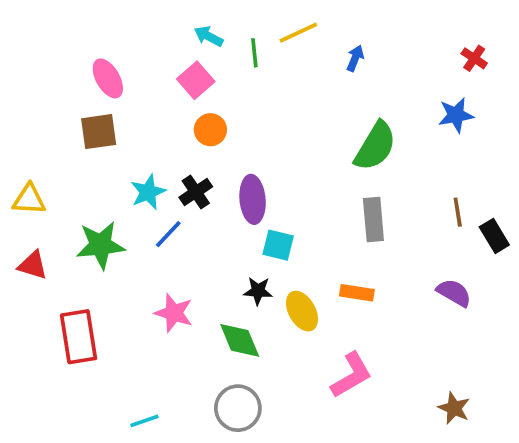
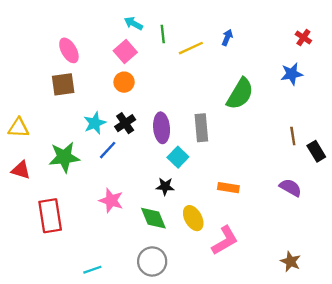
yellow line: (298, 33) -> (191, 48), moved
orange circle: (210, 130) -> (124, 82), moved
gray rectangle: (373, 219) -> (201, 128), moved
cyan square: (278, 245) -> (178, 157), turned 30
yellow ellipse: (302, 311) -> (193, 218), moved

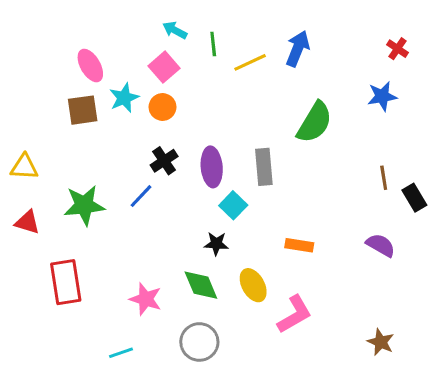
blue arrow: (227, 38) -> (298, 49), size x1.6
cyan star: (95, 123) -> (124, 98), moved
pink star: (111, 200) -> (146, 299), moved

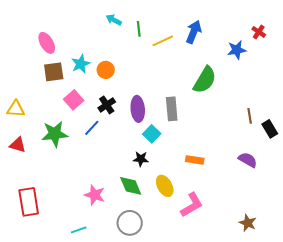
pink ellipse: (90, 66) -> (47, 43), moved
pink square: (164, 67) -> (74, 100), moved
blue star: (382, 96) -> (237, 50), moved
red rectangle: (66, 282) -> (29, 202), moved

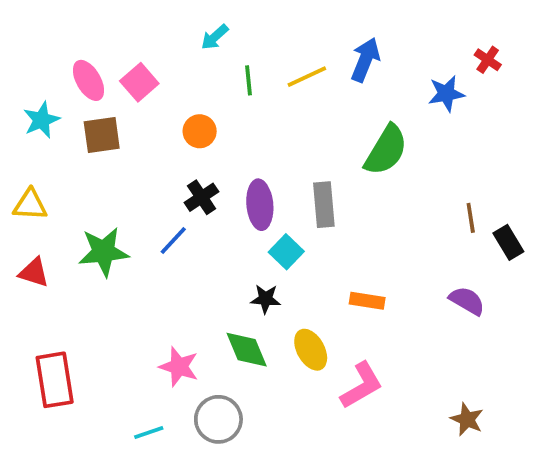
cyan arrow: (114, 20) -> (215, 37), turned -70
green line: (139, 29) -> (249, 80), moved
cyan star: (81, 64) -> (41, 120), moved
pink square: (74, 100) -> (139, 82), moved
gray circle: (130, 223) -> (218, 419), moved

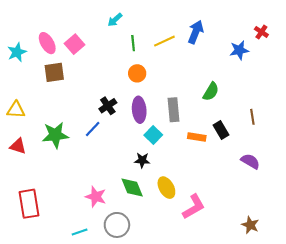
cyan star: (41, 120) -> (17, 52), moved
orange circle: (200, 131) -> (137, 73), moved
green semicircle: (386, 150) -> (211, 92), moved, size x0.7
black rectangle: (508, 242) -> (221, 130), moved
orange rectangle: (367, 301) -> (197, 137), moved

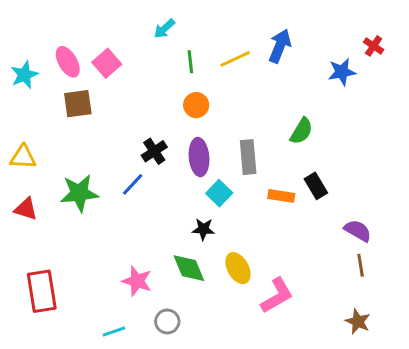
brown line: (252, 117) -> (361, 265), moved
gray circle: (117, 225) -> (167, 321), size x0.7

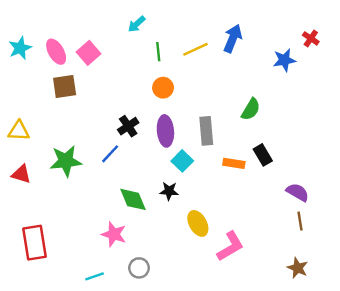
cyan star: (24, 75) -> (20, 48), moved
green diamond: (189, 268) -> (133, 199), moved

